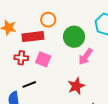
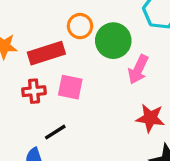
orange circle: (48, 20) -> (80, 26), moved
red star: (76, 86) -> (150, 118), moved, turned -30

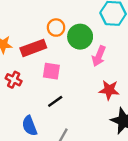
red cross: (34, 91) -> (14, 80), moved, turned 35
black line: (55, 132) -> (55, 101), moved

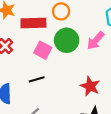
green circle: (80, 37) -> (67, 40), moved
pink arrow: (99, 56) -> (96, 41), moved

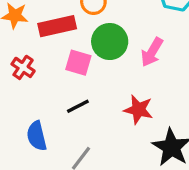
pink arrow: (96, 41) -> (152, 52), moved
red star: (90, 86) -> (138, 110), moved

